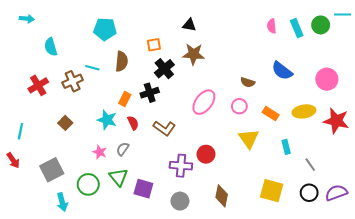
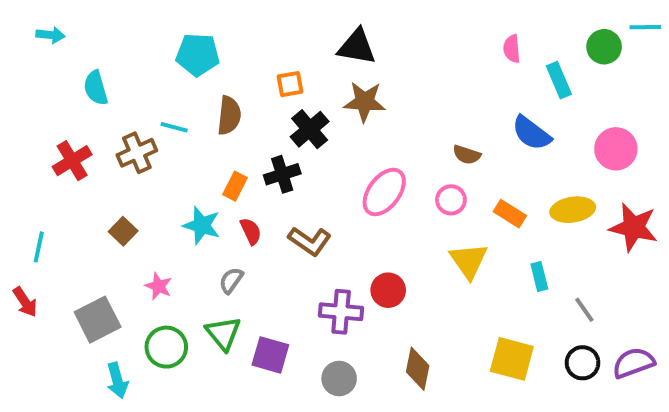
black triangle: (189, 25) -> (357, 47), size x1.5
cyan rectangle: (297, 28) -> (559, 80), moved
pink star: (100, 152) -> (158, 286), moved

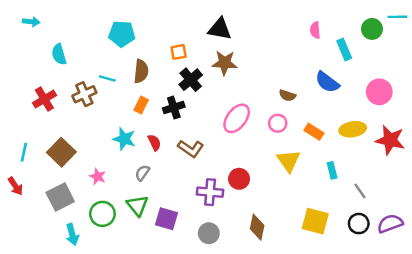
orange rectangle: (235, 186) -> (141, 105), moved
brown square: (123, 231) -> (61, 152), moved, size x1.6

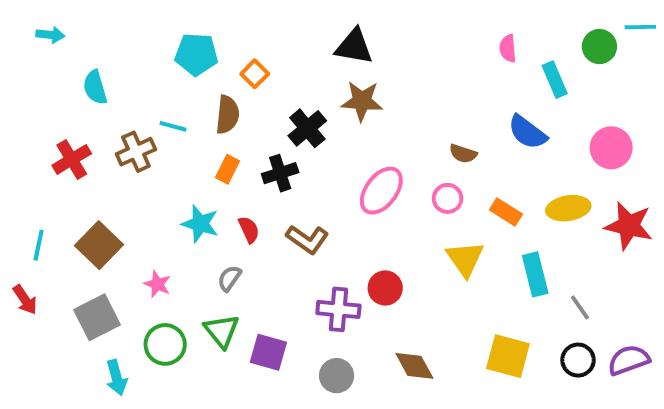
orange square: (179, 52) -> (255, 74), moved, turned -35
cyan rectangle: (332, 170) -> (535, 274), size x1.5
brown diamond: (257, 227) -> (414, 366), turned -40

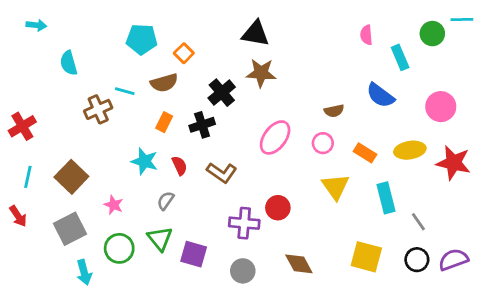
brown semicircle: (227, 115) -> (164, 83), turned 68
brown semicircle: (463, 154) -> (334, 111), turned -30
red cross: (72, 159) -> (22, 126), moved

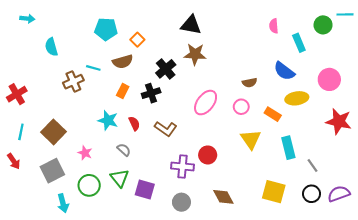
yellow ellipse: (410, 150) -> (297, 98), moved
gray semicircle: (166, 201) -> (124, 150), turned 96

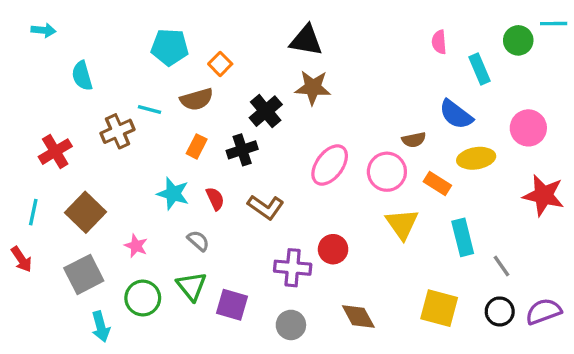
brown semicircle: (250, 83) -> (414, 140), moved
red cross: (17, 94) -> (55, 152), moved
pink circle: (241, 107) -> (387, 172), size x1.5

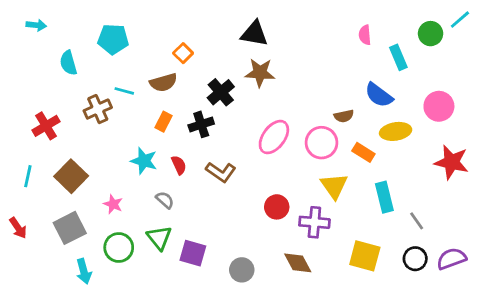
cyan line: (554, 24) -> (460, 20), turned -40
cyan pentagon: (170, 47) -> (113, 39), moved
red arrow: (22, 259) -> (18, 228), moved
purple cross: (293, 268) -> (314, 222), moved

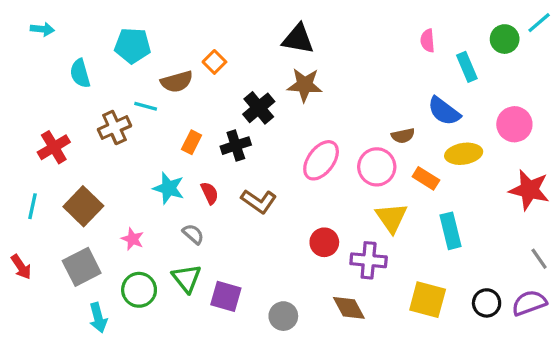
brown semicircle: (163, 82) -> (177, 82), moved
gray line: (417, 221) -> (539, 259), moved

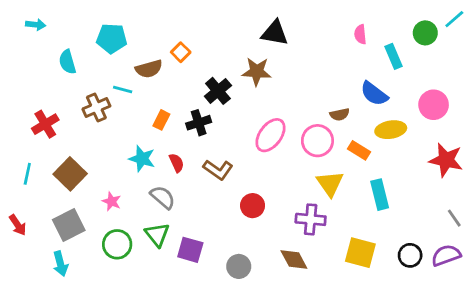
black triangle: (298, 39) -> (275, 33), moved
gray semicircle: (193, 234) -> (163, 197), size x1.4
red circle: (324, 242) -> (253, 206), moved
cyan arrow: (98, 318) -> (60, 264), moved

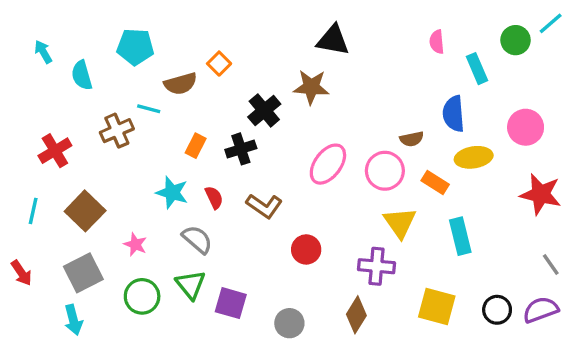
cyan arrow: (36, 25) -> (43, 52), moved, turned -126
blue semicircle: (374, 94) -> (454, 114), turned 48
brown diamond: (294, 260) -> (356, 315), turned 60

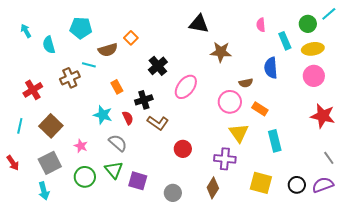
brown star: (311, 87) -> (221, 52), moved
orange rectangle: (196, 146) -> (117, 87), turned -56
black cross: (241, 149) -> (144, 100), moved
yellow ellipse: (474, 157) -> (313, 49), moved
pink ellipse: (328, 164) -> (186, 87), moved

